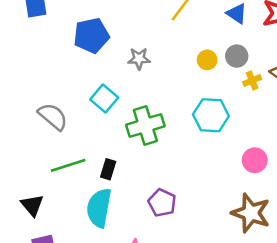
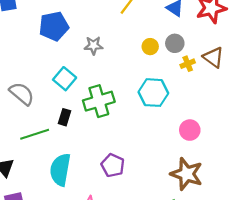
black rectangle: (108, 169) -> (65, 117), moved

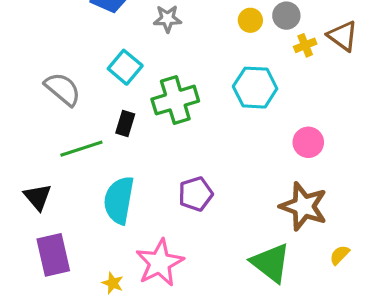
purple pentagon: (113, 165) -> (196, 194), turned 30

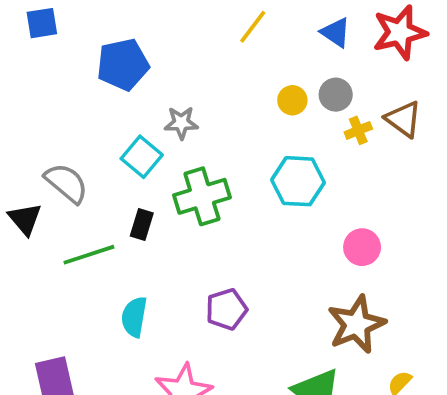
gray star: (167, 19) -> (181, 123), moved
black triangle: (38, 197) -> (25, 219), moved
cyan semicircle: (119, 200) -> (134, 317), size x0.7
brown star: (304, 206) -> (356, 324), turned 30

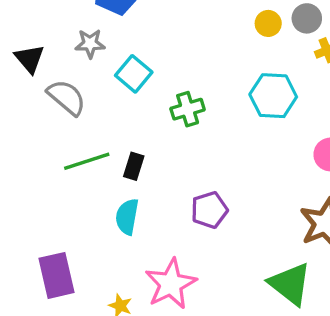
gray star: (181, 123) -> (90, 44), moved
green cross: (202, 196) -> (188, 109), size x0.7
black triangle: (25, 219) -> (30, 59), moved
black rectangle: (142, 225) -> (134, 166), moved

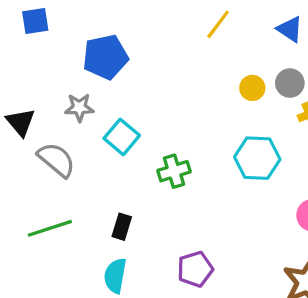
green line: (87, 161) -> (50, 228), moved

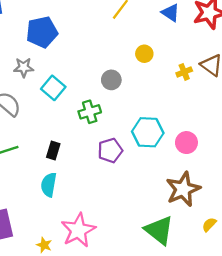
gray circle: (290, 83) -> (111, 80), moved
cyan hexagon: (257, 158) -> (148, 132), moved
purple pentagon: (195, 269) -> (110, 151), moved

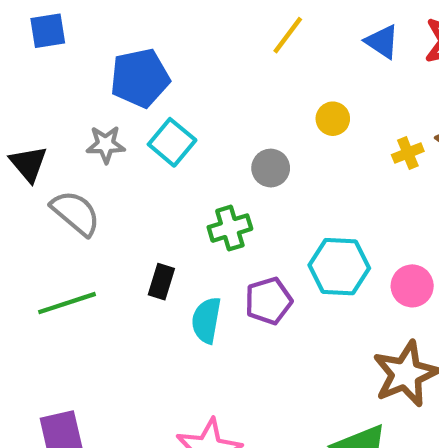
cyan square: (53, 88) -> (172, 142), moved
black rectangle: (53, 151) -> (161, 282), moved
cyan semicircle: (49, 185) -> (206, 320), moved

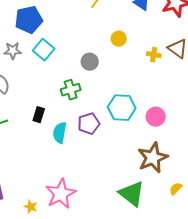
yellow cross: (408, 153) -> (154, 55), turned 32

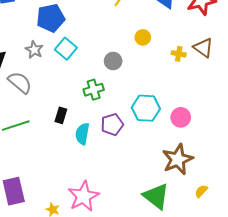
gray star: (13, 51) -> (34, 50), turned 30

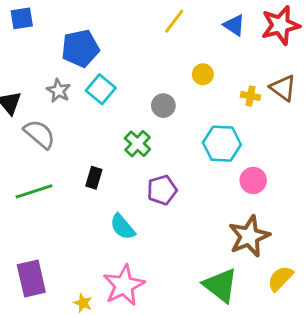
green cross: (94, 90) -> (137, 144), turned -30
cyan hexagon: (146, 108) -> (222, 144), moved
cyan semicircle: (82, 134) -> (122, 227), moved, turned -50
yellow semicircle: (201, 191) -> (280, 278), size x1.5

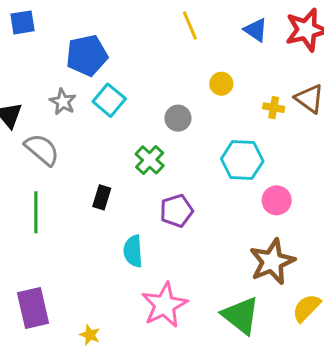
yellow line: (174, 21) -> (190, 25), turned -60
green line: (34, 191) -> (36, 212), turned -72
cyan semicircle: (122, 227) -> (133, 251), turned 36
pink star: (124, 285) -> (164, 305), moved

